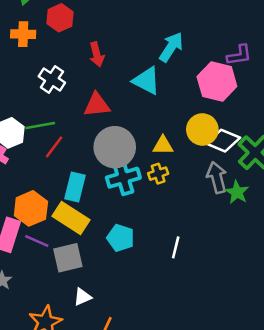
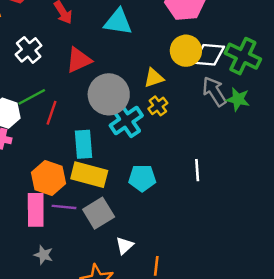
white cross: (52, 80) -> (29, 50), turned 35

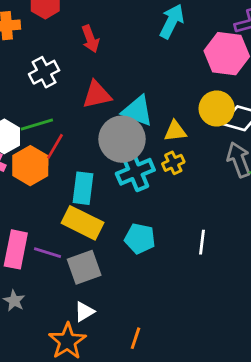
cyan triangle: (118, 22) -> (137, 111), moved
orange hexagon: (49, 178) -> (30, 166), moved
white triangle: (125, 246) -> (84, 312), moved

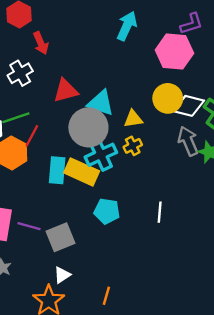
red arrow: (90, 39) -> (41, 43), moved
yellow rectangle: (82, 223) -> (82, 172), moved

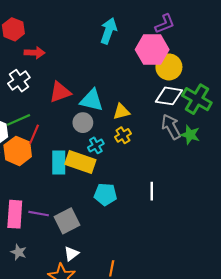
red arrow: (41, 43) -> (35, 53), turned -60
yellow circle: (168, 98) -> (169, 67), moved
gray circle: (88, 127) -> (83, 123), size x0.6
cyan cross: (101, 155) -> (96, 145), size x0.6

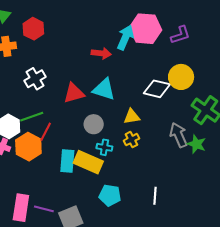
pink hexagon: (152, 50) -> (145, 29), moved
red arrow: (35, 53) -> (101, 53), moved
white diamond: (169, 96) -> (157, 89), moved
cyan triangle: (92, 100) -> (104, 89), moved
cyan cross: (96, 145) -> (104, 147), turned 35

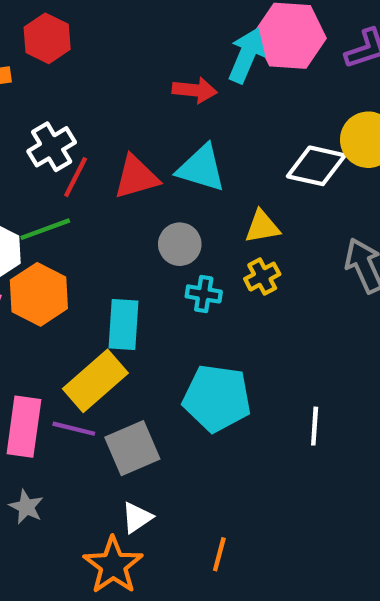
red line: (46, 132) -> (76, 177), moved
yellow rectangle: (88, 162) -> (95, 381), moved, turned -64
cyan pentagon: (110, 195) -> (217, 398), size x1.4
white line: (155, 196) -> (315, 426), moved

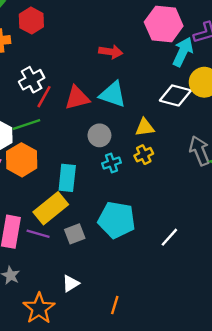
cyan arrow: (247, 55) -> (183, 52), moved
cyan cross: (204, 294) -> (112, 163), turned -30
white line: (315, 426) -> (169, 237), turned 36
gray square: (132, 448) -> (75, 234), moved, size x0.7
orange star: (113, 565) -> (39, 308), moved

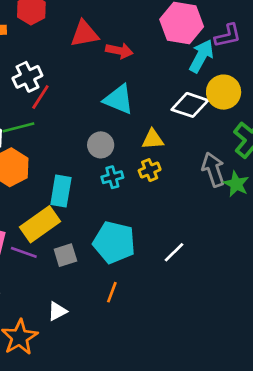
red triangle: (77, 98) -> (84, 34), moved
white line: (169, 237) -> (174, 252), moved
orange line: (115, 305) -> (112, 292), moved

